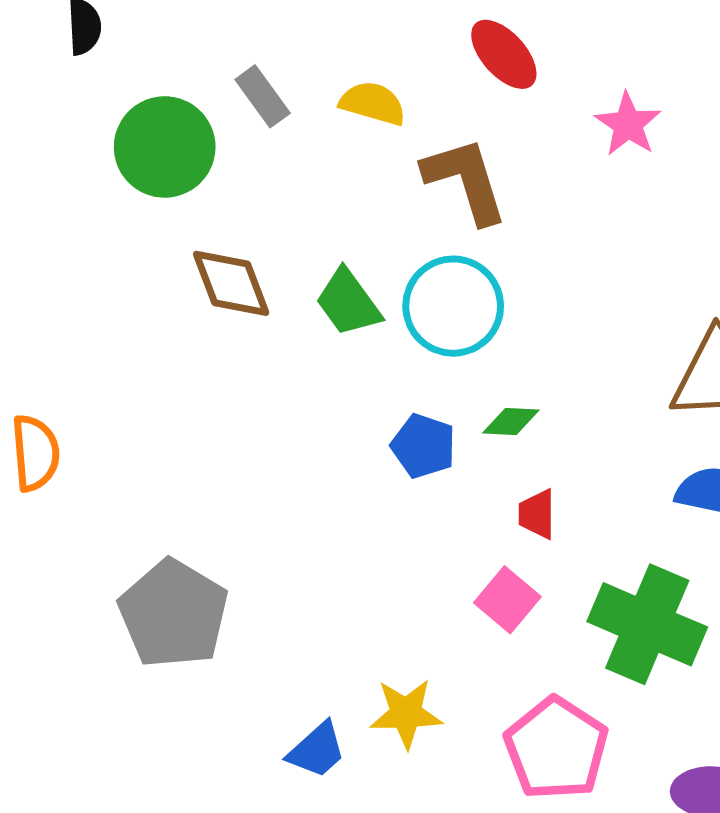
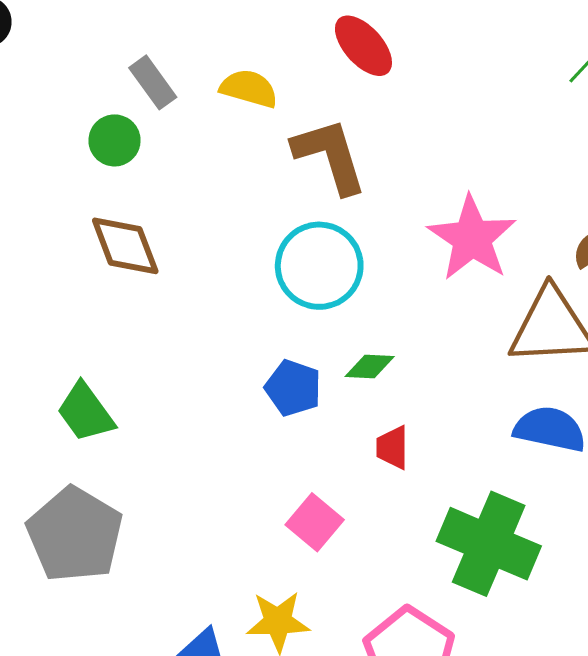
pink star: (628, 124) -> (472, 238), moved, size x1.5
green circle: (165, 147) -> (115, 140), moved, size x0.6
green trapezoid: (348, 303) -> (85, 412), moved
pink square: (507, 600) -> (315, 522), moved

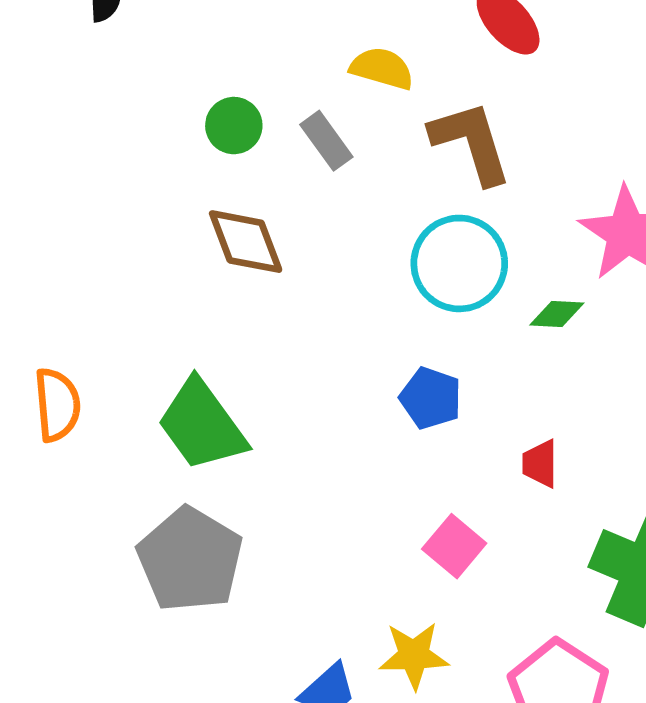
gray rectangle: (153, 82) -> (326, 141), moved
green diamond: (370, 367) -> (557, 314), moved
green trapezoid: (85, 412) -> (202, 425), size x1.4

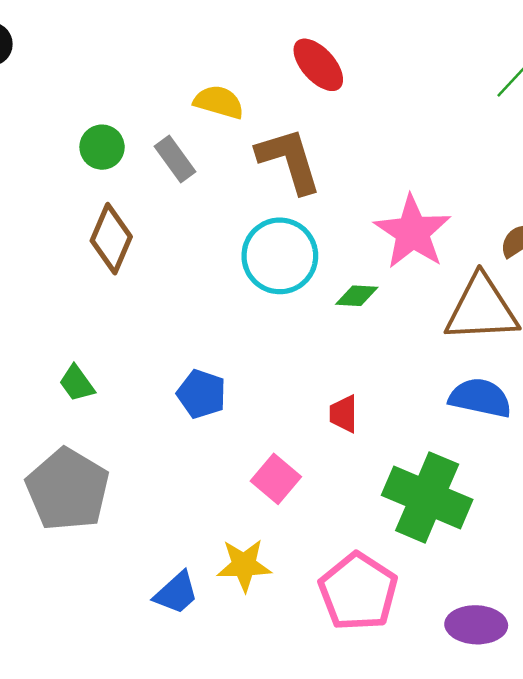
brown diamond: (246, 242) -> (111, 239), turned 44
blue pentagon: (431, 398) -> (202, 394), moved
green trapezoid: (202, 425) -> (77, 383), size x0.5

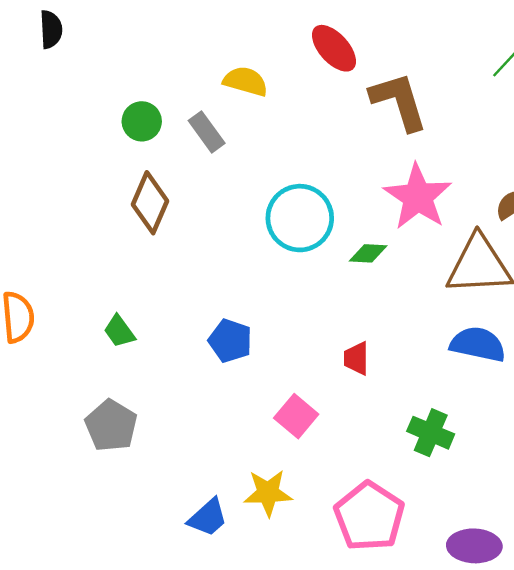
brown L-shape: (289, 160) -> (399, 101), moved
gray pentagon: (68, 489) -> (111, 426), size x0.7
green cross: (427, 497) -> (431, 433), size x0.6

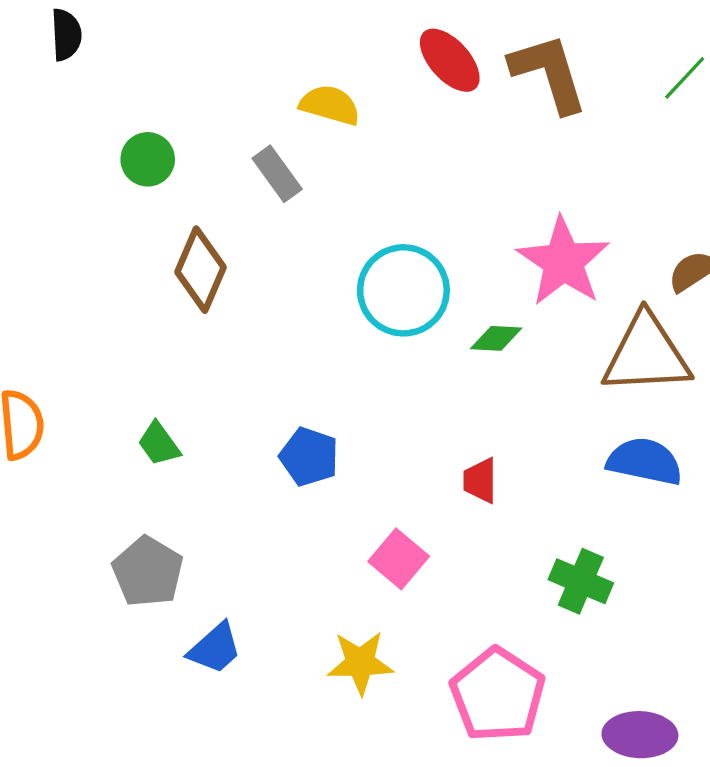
brown L-shape: (399, 101) -> (549, 73), moved
green circle: (142, 121) -> (148, 159), moved
blue trapezoid: (208, 518) -> (215, 648), moved

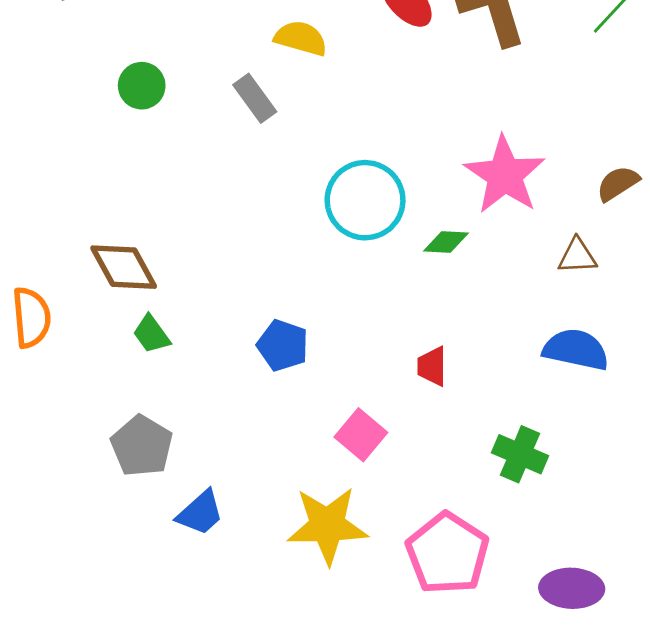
brown diamond: (200, 270) -> (124, 267), moved, turned -52
brown triangle: (646, 354) -> (577, 256), size x0.5
yellow star: (360, 663) -> (327, 525), size x1.4

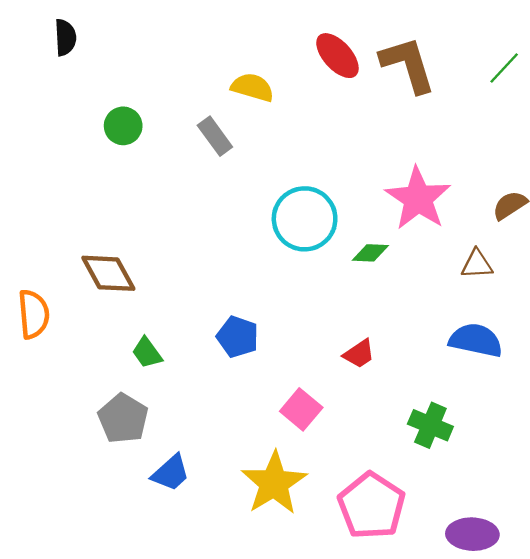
green trapezoid: (151, 334) -> (147, 353), moved
red trapezoid: (432, 366) -> (359, 354), turned -124
yellow star: (327, 525) -> (274, 483), turned -30

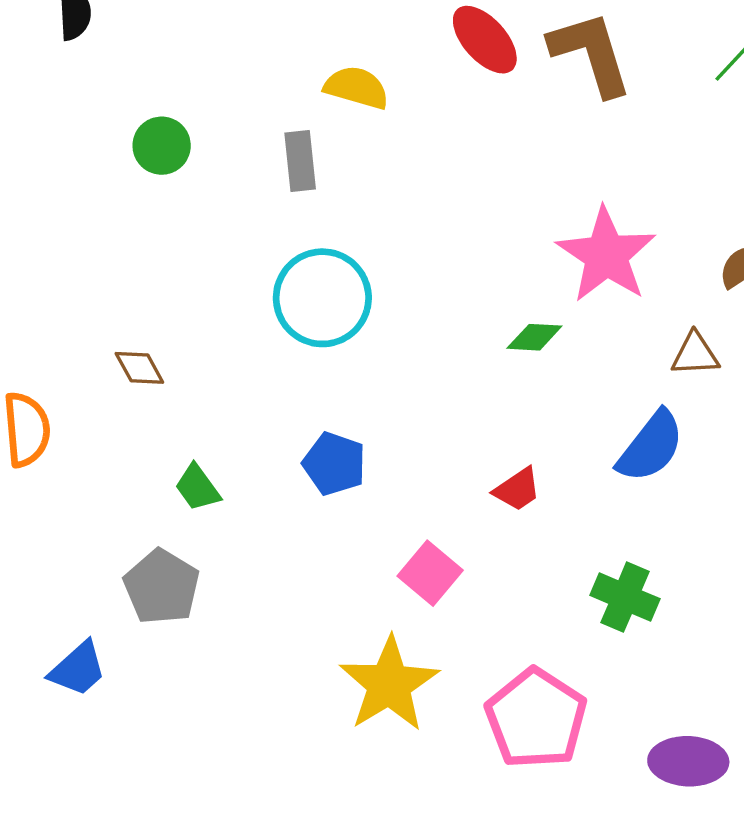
gray rectangle: (215, 136) -> (300, 161), turned 30
cyan circle: (305, 219) -> (322, 298), moved
brown diamond: (108, 273) -> (139, 368), size x0.6
blue semicircle: (476, 340) -> (651, 447), moved, turned 116
blue trapezoid: (171, 473) -> (78, 669), moved

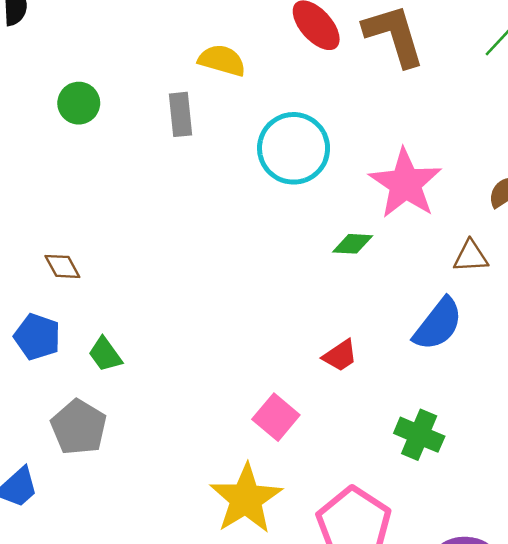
cyan circle: (322, 298) -> (294, 148), moved
blue pentagon: (334, 464) -> (37, 337), moved

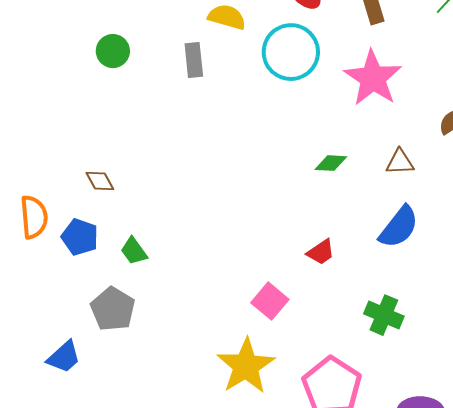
cyan circle: (294, 148) -> (291, 52), moved
pink star: (405, 184) -> (373, 78), moved
brown triangle: (471, 256) -> (400, 162), moved

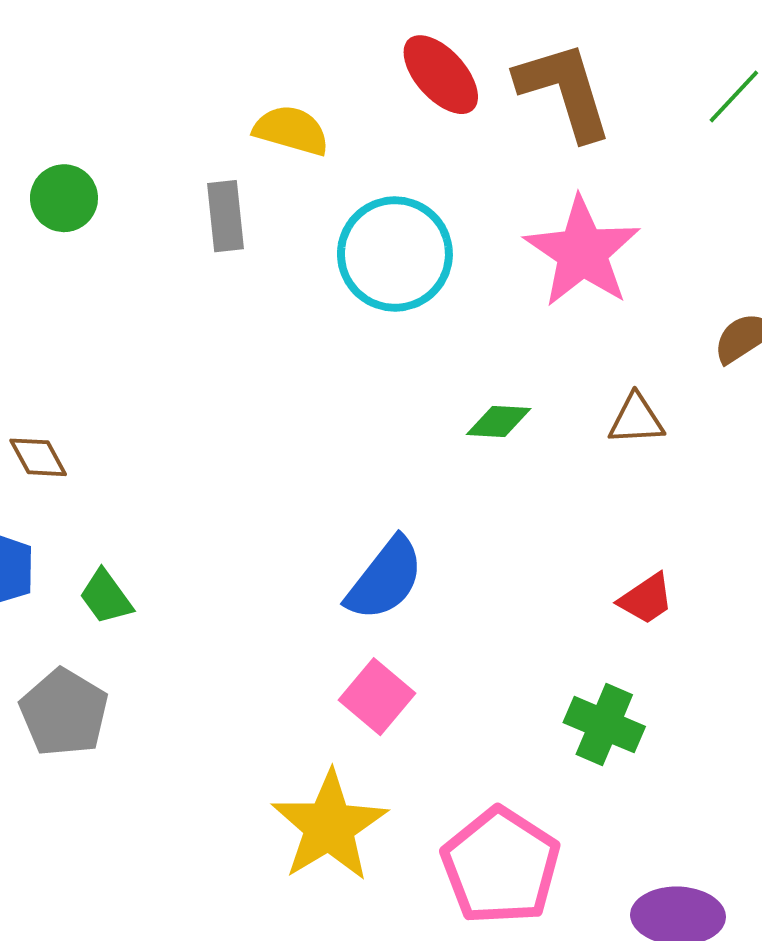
cyan circle: (291, 52) -> (395, 254), moved
blue semicircle: (399, 227) -> (385, 579), moved
red trapezoid: (321, 252) -> (646, 599), moved

